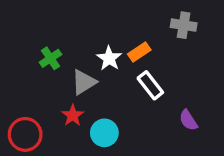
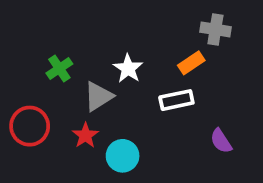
orange rectangle: (139, 52) -> (191, 63), moved
white rectangle: (150, 85) -> (176, 100), turned -64
red circle: (25, 134) -> (30, 126), moved

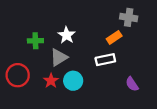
green cross: (59, 68) -> (35, 41), turned 32
white star: (128, 68) -> (66, 35), moved
cyan circle: (123, 156) -> (73, 81), moved

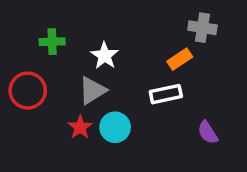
green cross: (35, 41) -> (52, 42), moved
red circle: (18, 75) -> (28, 91), moved

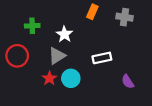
orange rectangle: (180, 59) -> (92, 12), moved, turned -32

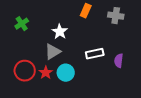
green cross: (32, 26) -> (22, 24), moved, turned -32
red circle: (17, 56) -> (25, 71), moved
purple semicircle: (128, 82) -> (119, 61), moved, turned 40

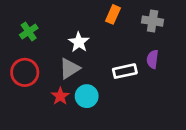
purple semicircle: (119, 61) -> (153, 59), moved
red circle: (25, 71) -> (25, 72), moved

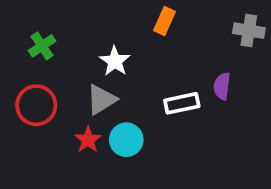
gray cross: (153, 21) -> (249, 31), moved

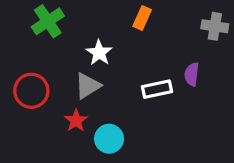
green cross: (42, 46) -> (48, 21), moved, size x1.4
cyan circle: (126, 140) -> (109, 139), moved

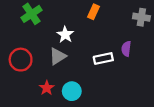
red star: (76, 121) -> (47, 88), moved

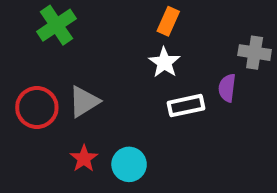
gray cross: (141, 17) -> (255, 53), moved
white star: (65, 35) -> (164, 62), moved
gray triangle: (58, 56) -> (84, 102), moved

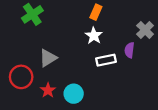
gray cross: (255, 53) -> (145, 30), turned 36
red circle: (37, 108) -> (21, 77), moved

